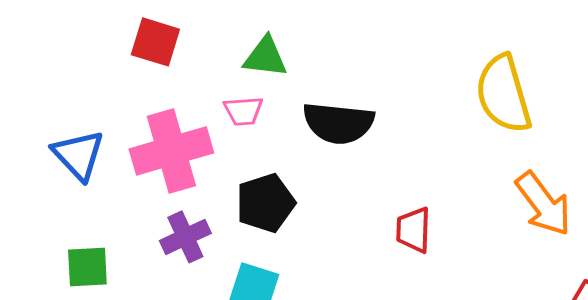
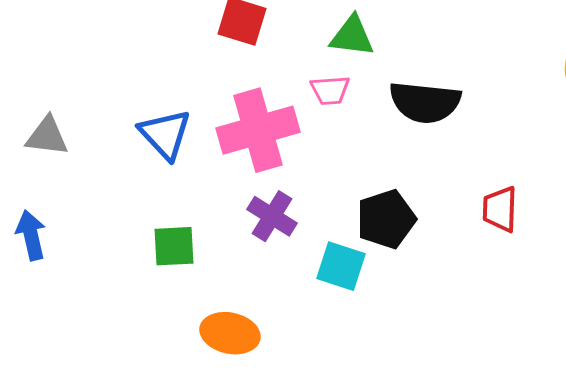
black pentagon: (265, 203) -> (386, 219), moved
purple cross: (185, 237) -> (272, 216), turned -33

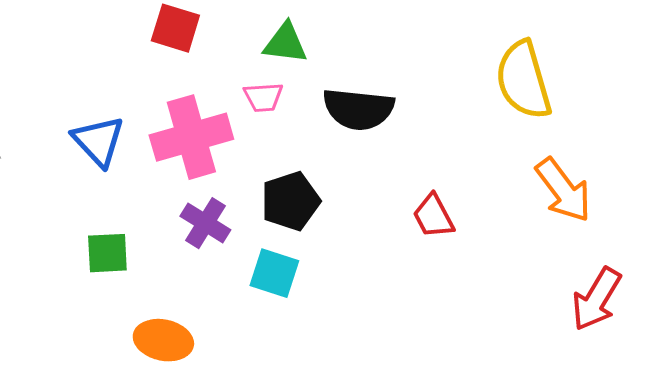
red trapezoid: (500, 209) -> (433, 216), turned -30
black pentagon: (386, 219) -> (290, 201), moved

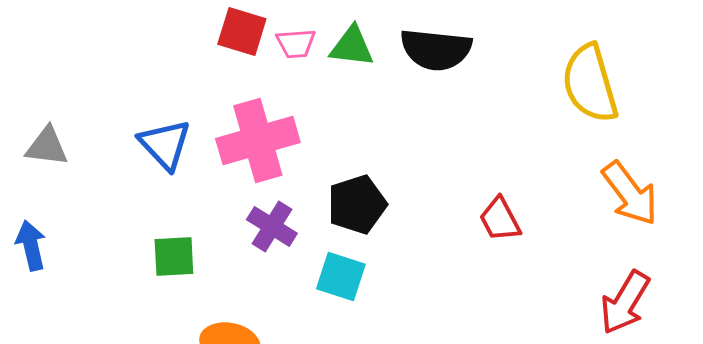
pink trapezoid: (263, 97) -> (296, 43), moved
black semicircle: (358, 109) -> (436, 49), moved
red arrow: (596, 299) -> (625, 302), moved

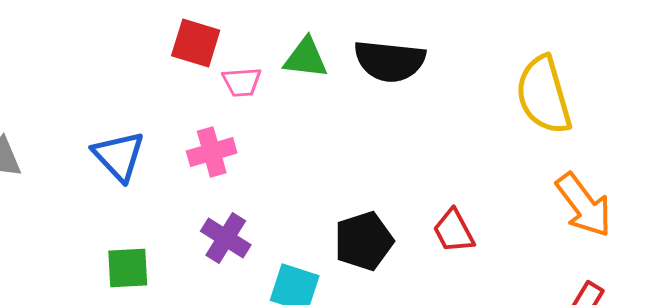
pink trapezoid: (296, 43) -> (242, 82), moved
pink cross: (258, 140) -> (212, 152), size x0.6
black pentagon: (357, 204) -> (364, 241), moved

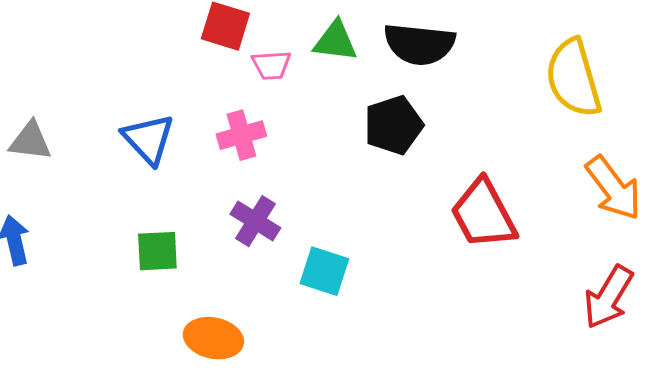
red trapezoid: (454, 231) -> (483, 214), size x1.6
black pentagon: (364, 241) -> (393, 125), moved

